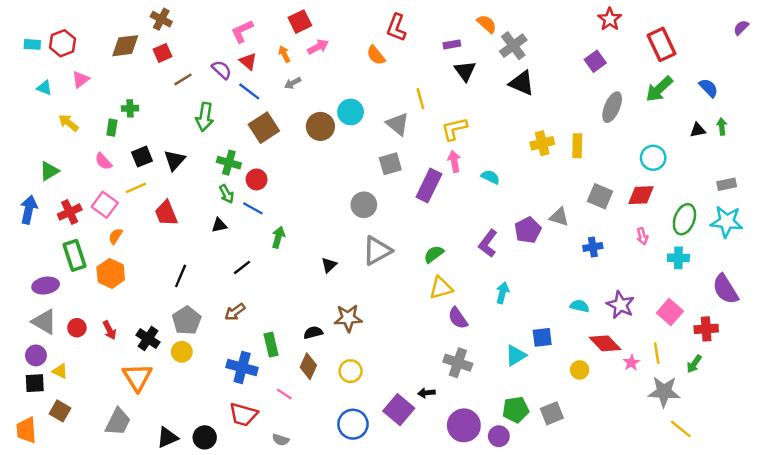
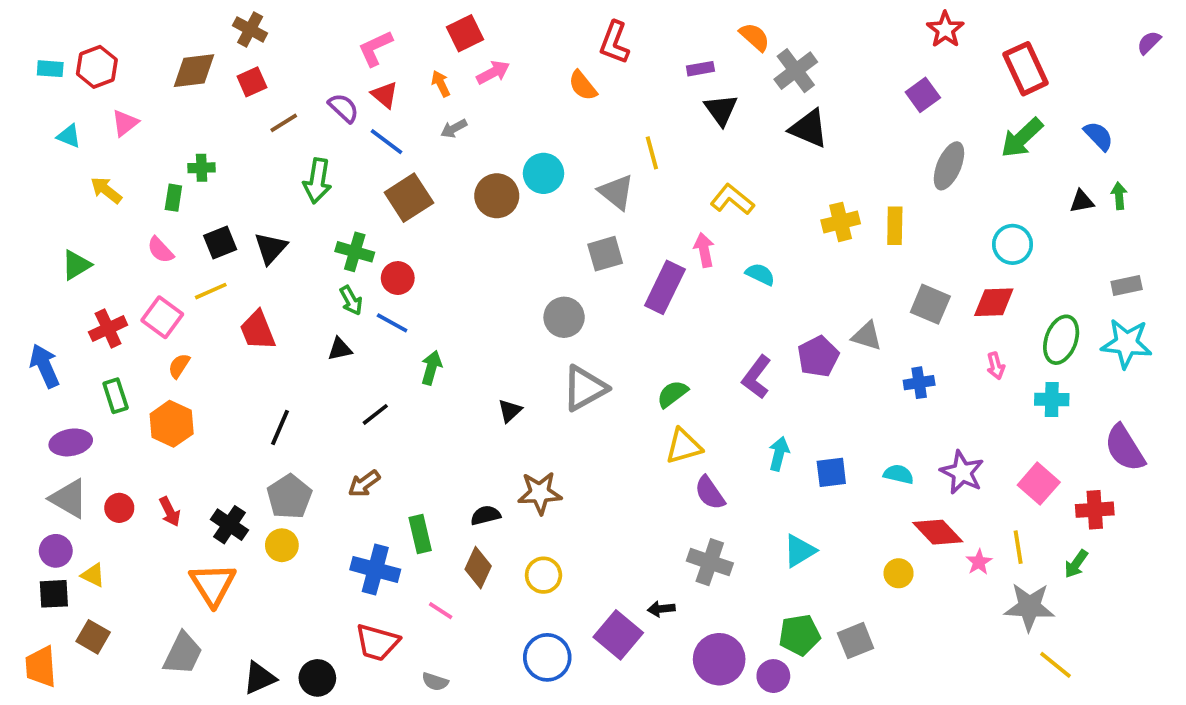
yellow L-shape: (454, 129) -> (732, 200), moved, turned 52
blue arrow: (29, 210) -> (45, 366), moved, turned -36
green rectangle: (75, 255) -> (116, 396), size x0.7
blue square: (542, 337) -> (831, 472), moved

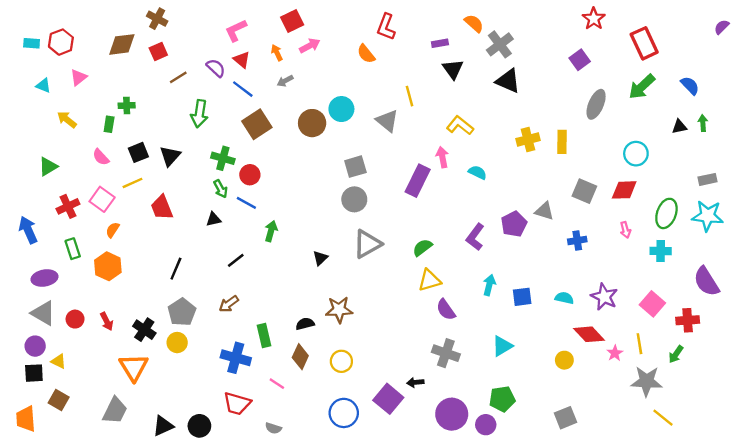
gray square: (605, 254) -> (355, 167), moved
gray square: (856, 641) -> (566, 418), moved

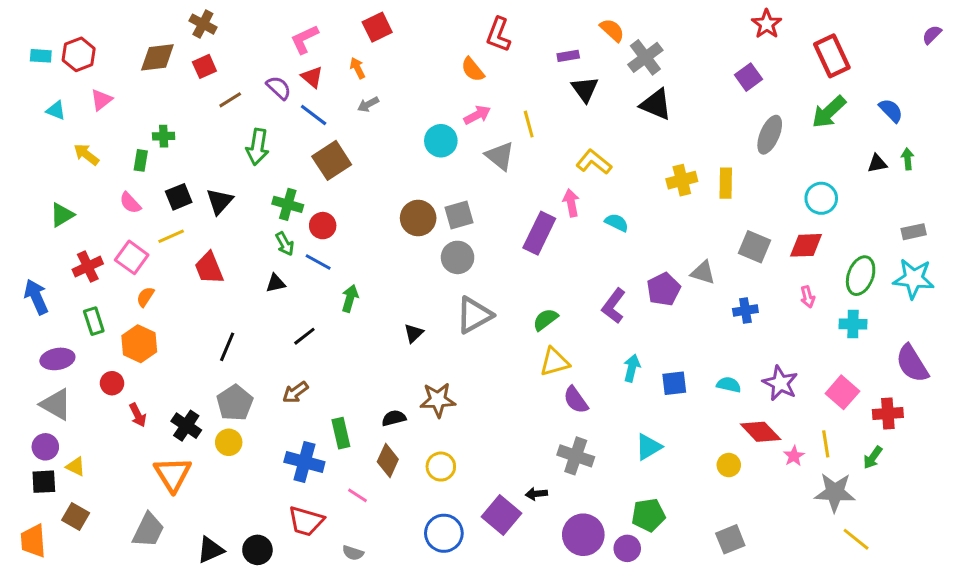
pink arrow: (310, 46) -> (477, 115), moved
brown circle: (312, 123) -> (418, 218), moved
red circle: (75, 319) -> (112, 383), moved

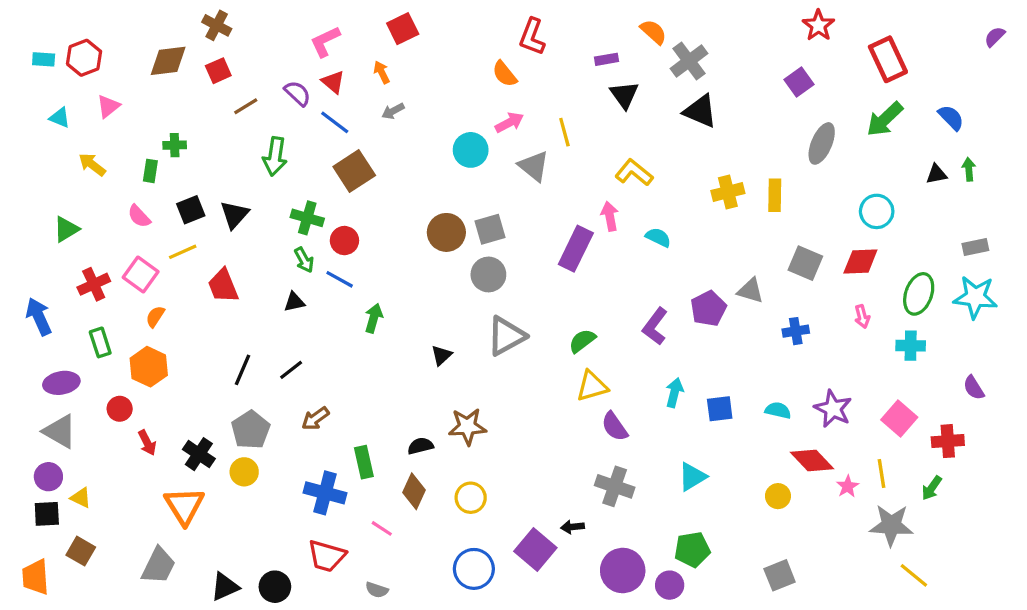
black line: (304, 336) -> (291, 370), moved
purple semicircle: (912, 363) -> (974, 388), size x0.6

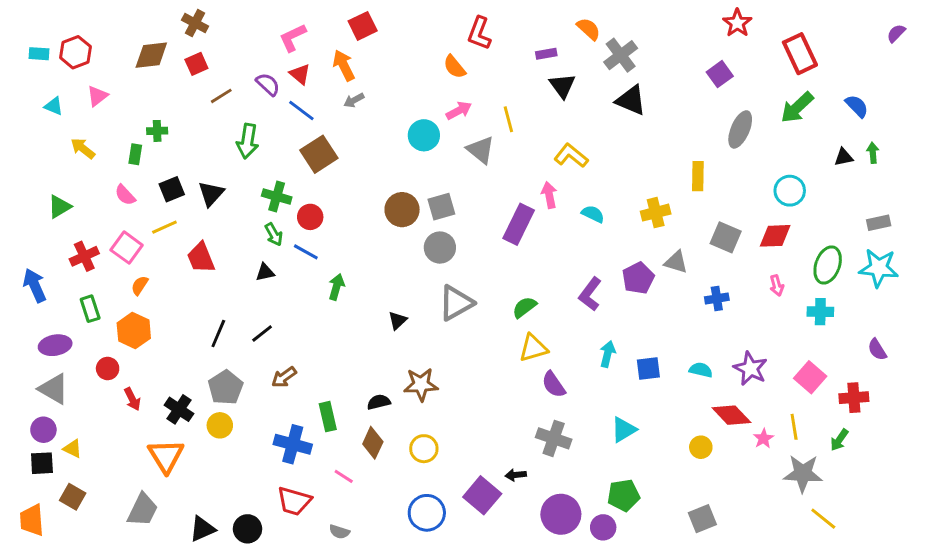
orange arrow: (382, 72) -> (344, 65), size x1.5
yellow cross: (728, 192) -> (656, 213), moved

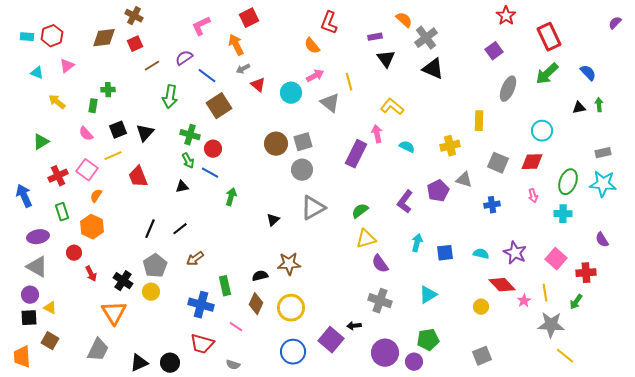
red triangle: (300, 74) -> (258, 85), moved
purple semicircle: (268, 84) -> (184, 58), turned -78
yellow circle: (424, 449) -> (291, 308), size x1.4

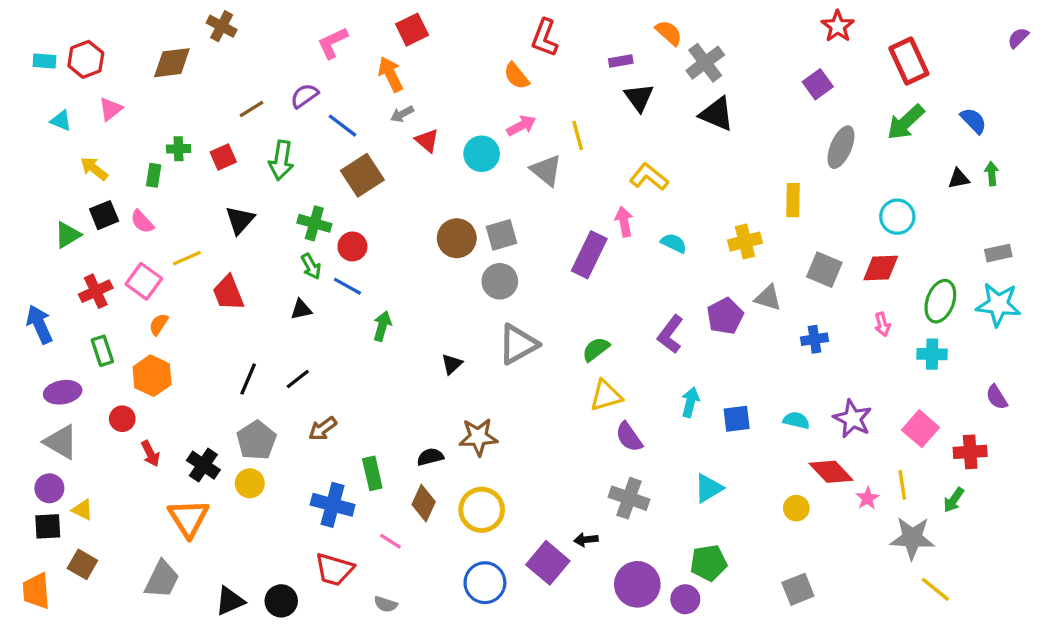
red square: (135, 44) -> (223, 157), moved
black square: (118, 130) -> (104, 215), moved

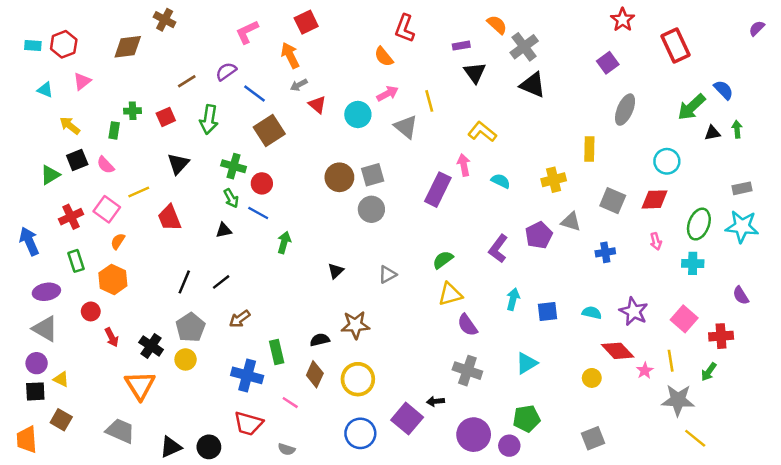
green arrow: (906, 122) -> (692, 107), moved
gray triangle: (518, 344) -> (387, 275), moved, size x0.6
gray trapezoid: (162, 579) -> (120, 431), turned -92

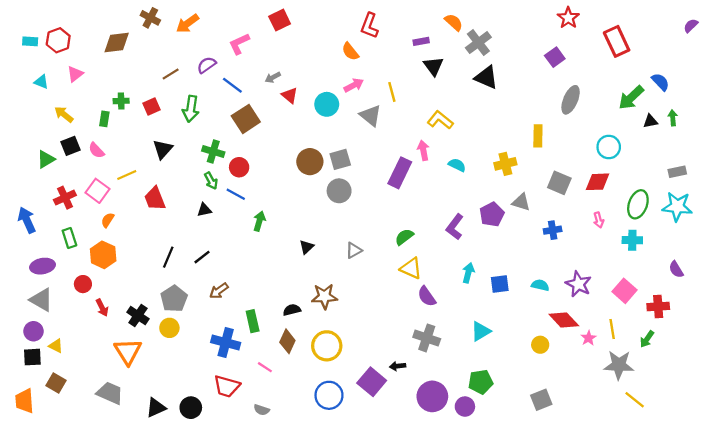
pink L-shape: (247, 32) -> (239, 44), moved
orange arrow: (290, 55) -> (187, 23), moved, turned -100
yellow triangle: (450, 294) -> (411, 268), turned 40

